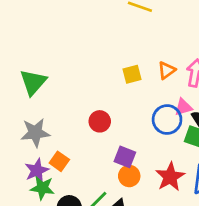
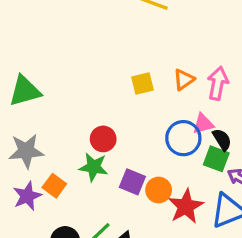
green triangle: (33, 82) -> (25, 91), turned 32
orange circle: (129, 176) -> (159, 190), moved
green star: (42, 188) -> (94, 167), moved

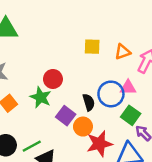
black semicircle: (222, 140) -> (89, 102), moved

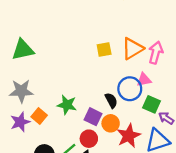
orange triangle: (123, 52) -> (133, 49), size x1.5
red circle: (53, 79) -> (89, 139), moved

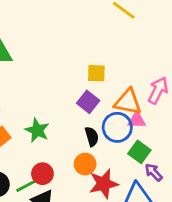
orange triangle: (133, 49) -> (128, 102), moved, turned 30
purple square: (93, 117) -> (88, 102), moved
red circle: (89, 139) -> (42, 174), moved

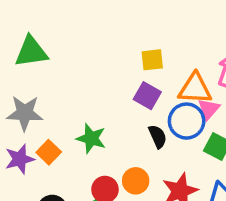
pink triangle: (137, 120) -> (209, 109), turned -42
orange circle: (85, 164) -> (136, 181), moved

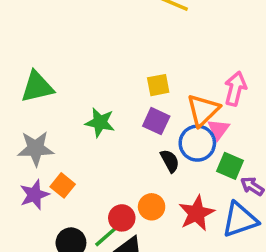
orange triangle: (195, 89) -> (203, 110), turned -42
green star: (91, 138) -> (100, 122), moved

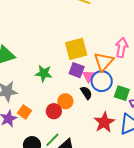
yellow square: (158, 85) -> (76, 49), size x1.6
pink triangle: (218, 129) -> (89, 76), moved
orange circle: (152, 207) -> (65, 101), moved
red circle: (122, 218) -> (54, 111), moved

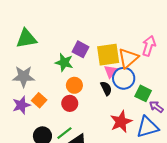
yellow square: (76, 49) -> (108, 55), moved
purple square: (77, 70) -> (81, 49), moved
orange circle: (65, 101) -> (74, 85), moved

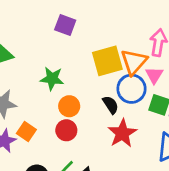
purple square: (81, 49) -> (65, 25), moved
pink triangle: (111, 71) -> (154, 75), moved
red star: (121, 122) -> (122, 133), moved

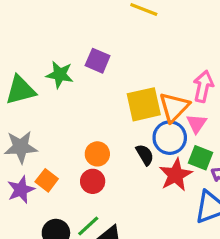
green star: (52, 79) -> (60, 75), moved
red star: (122, 133) -> (176, 175), moved

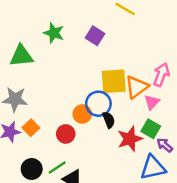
purple square: (98, 61) -> (95, 36), moved
green star: (60, 75) -> (54, 33), moved
blue circle: (170, 138) -> (98, 104), moved
orange circle: (97, 154) -> (82, 114), moved

